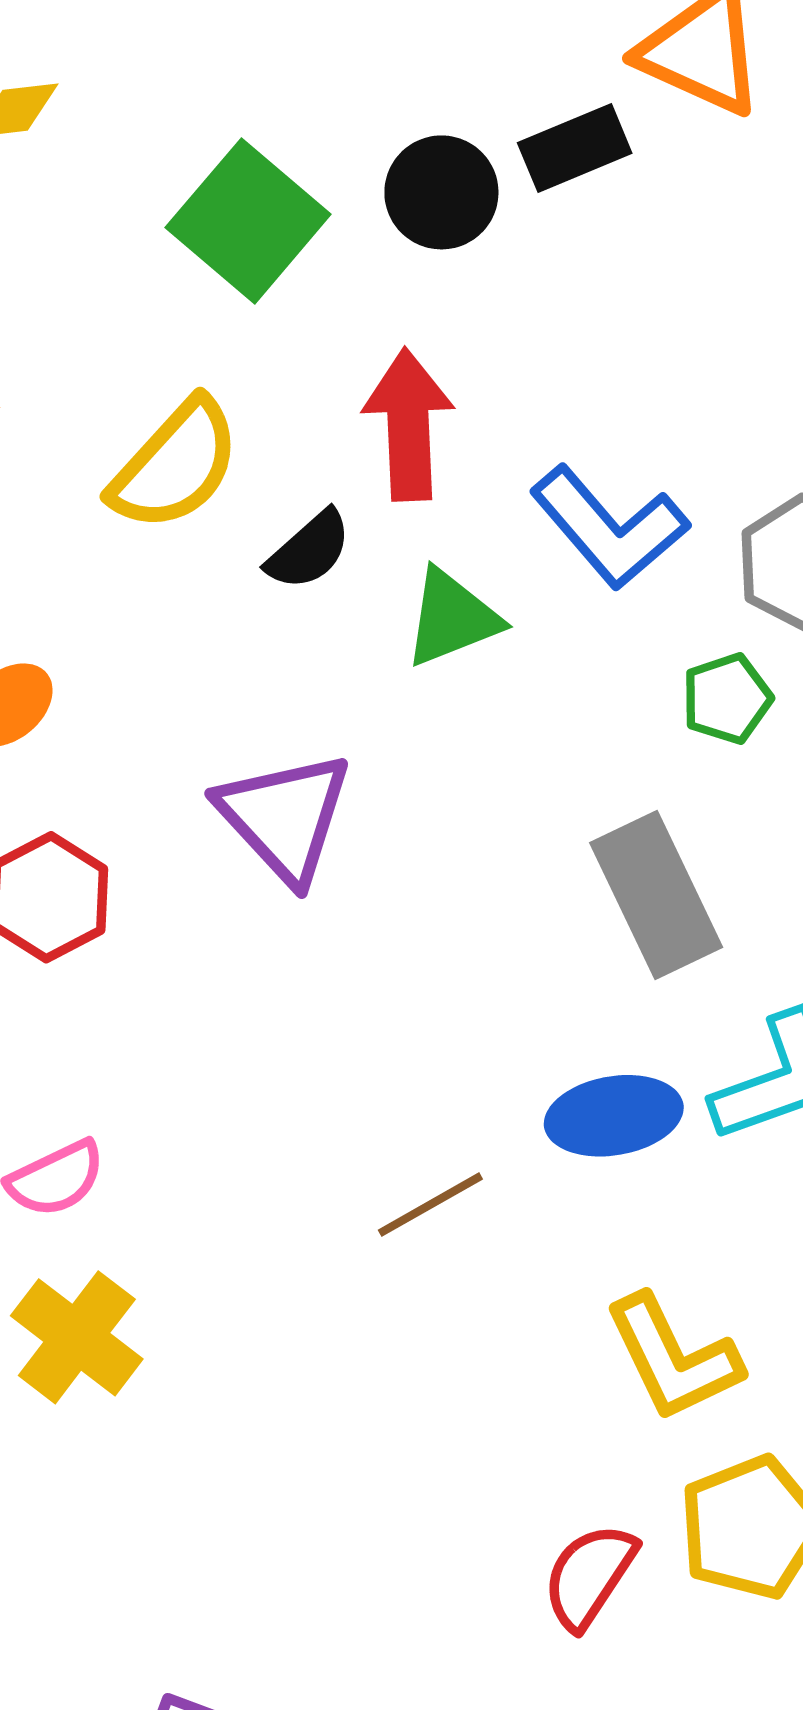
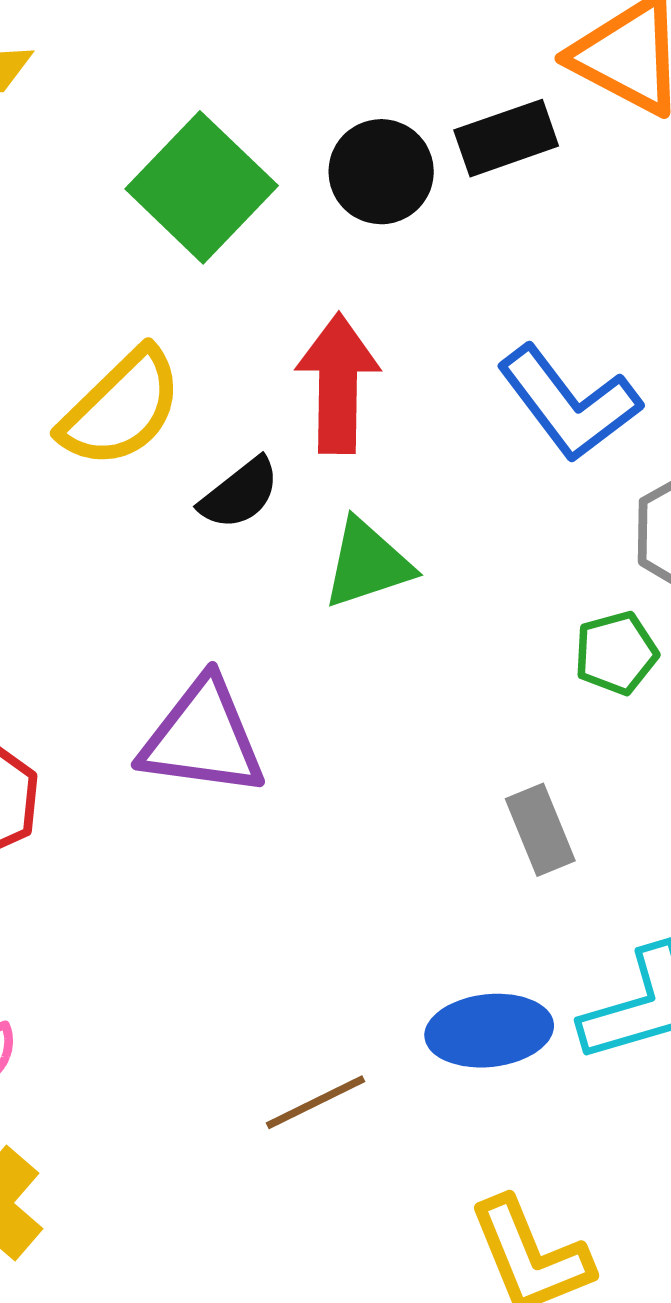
blue L-shape: (609, 528) -> (569, 403), moved
purple triangle: (285, 817) -> (203, 738), turned -43
gray rectangle: (656, 895) -> (540, 830), size x0.6

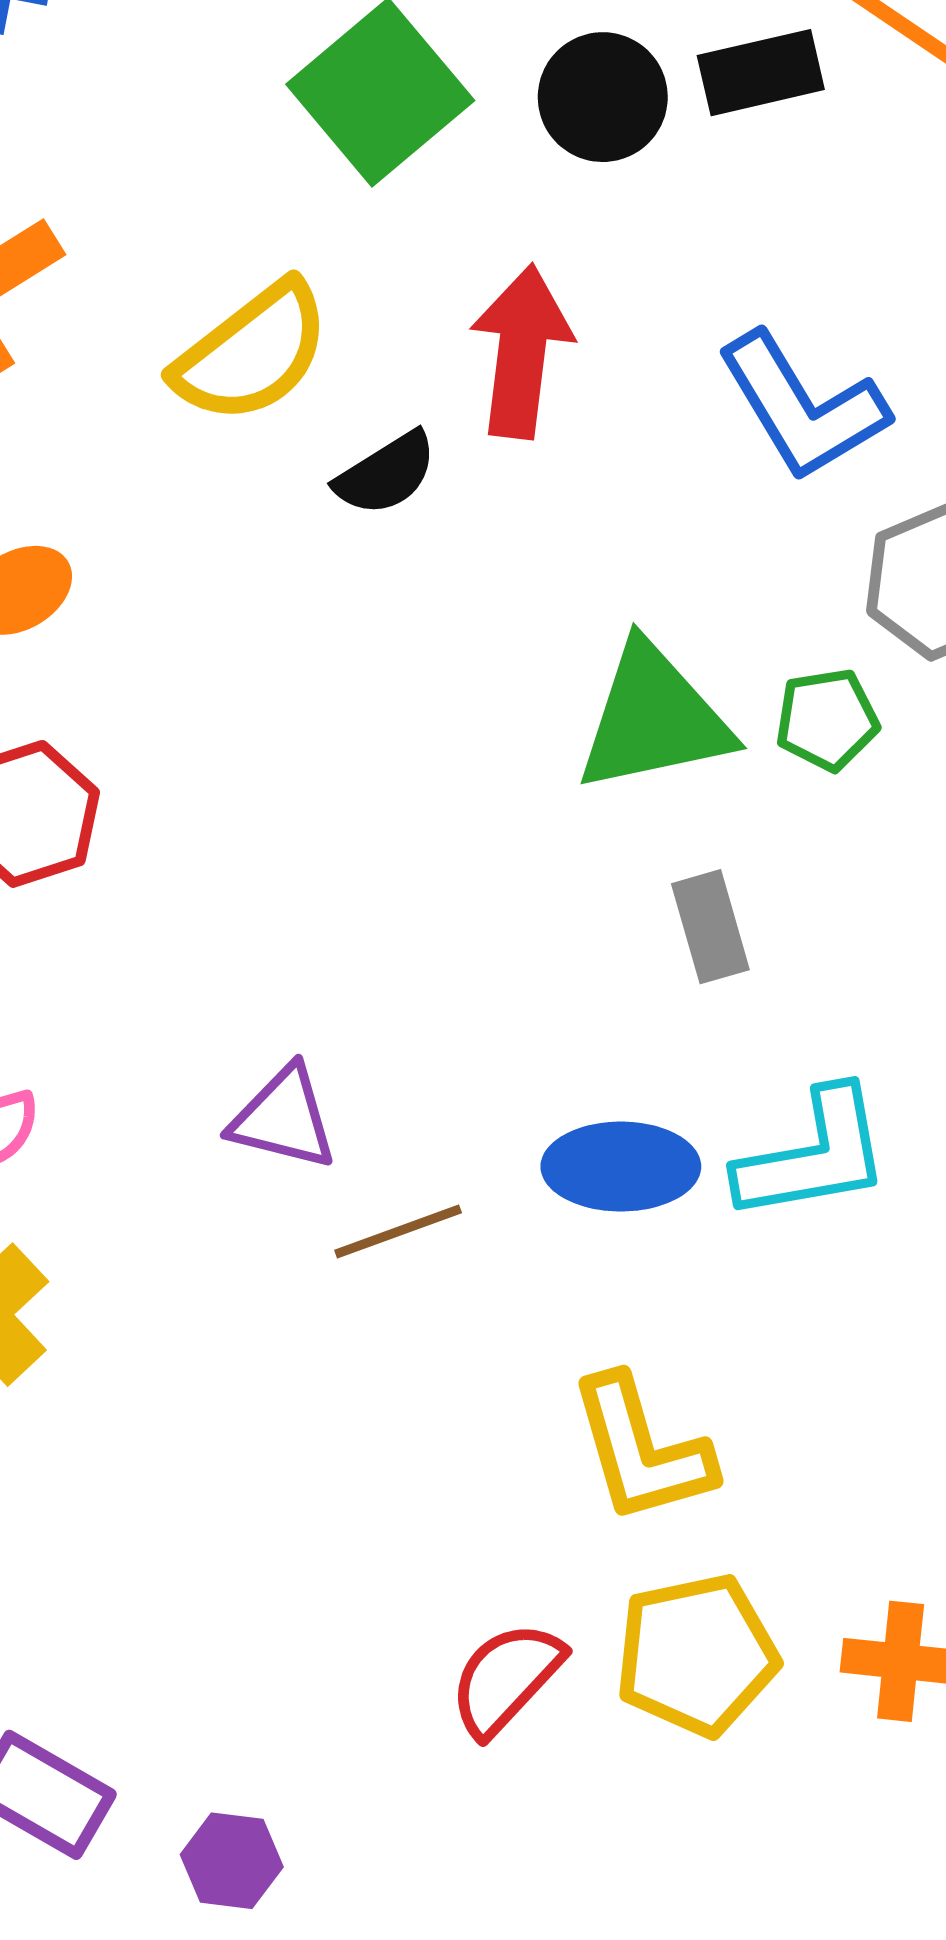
green triangle: (367, 564) -> (654, 718), moved, size x1.4
purple triangle: (203, 738) -> (284, 1118), moved, size x0.7

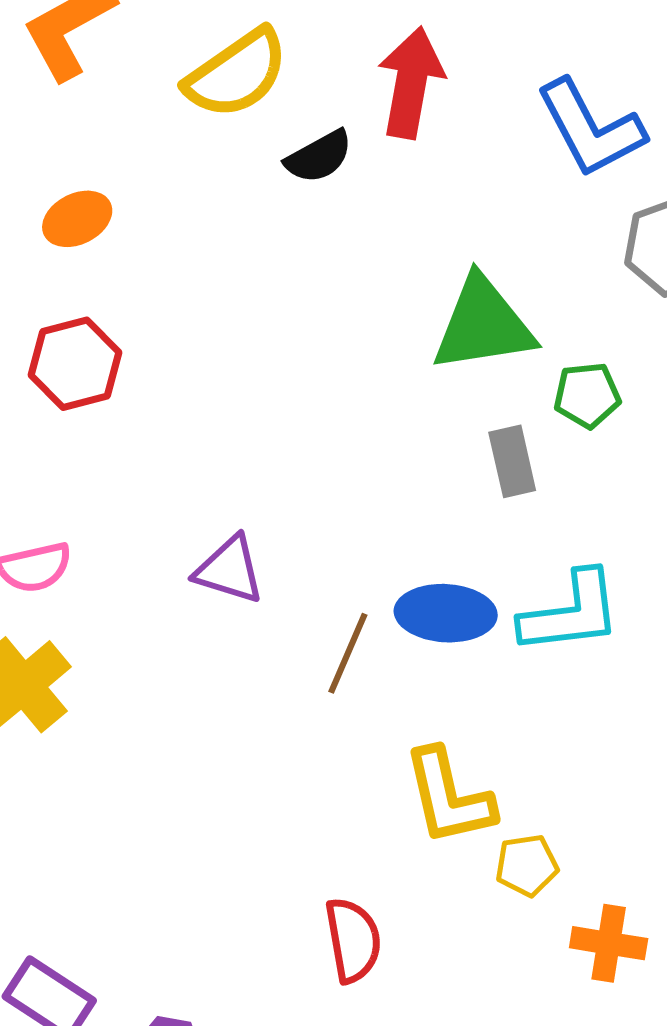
green pentagon: (827, 720) -> (587, 395), moved
brown line: (398, 1231) -> (348, 653), moved, turned -50
yellow pentagon: (697, 1655) -> (527, 865), moved, size x0.6
red semicircle: (506, 1679) -> (353, 940), turned 124

